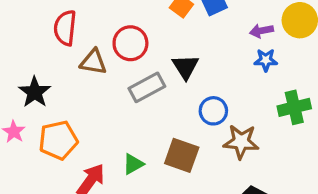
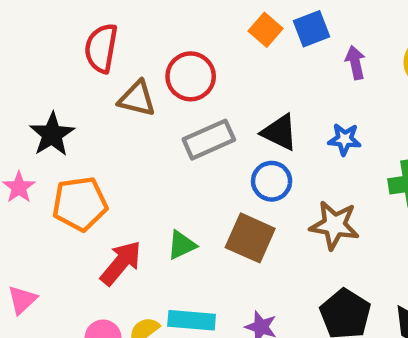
purple arrow: (261, 31) -> (355, 63), moved, turned 85
blue star: (266, 60) -> (345, 139), moved
black triangle: (185, 67) -> (280, 132), moved, turned -36
blue circle: (213, 111) -> (272, 181), moved

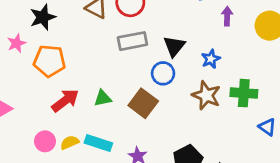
black triangle: (280, 132) -> (174, 46), turned 30
blue star: (345, 139) -> (211, 59), turned 30
brown star: (334, 225) -> (206, 95), moved

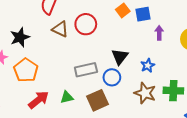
gray rectangle: (132, 41) -> (86, 70), moved
orange pentagon: (49, 61) -> (26, 70), turned 30
brown square: (143, 103) -> (97, 100), turned 30

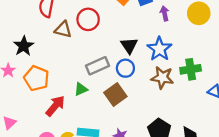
blue star: (148, 65) -> (159, 49), size x1.6
green triangle: (67, 97) -> (81, 89), moved

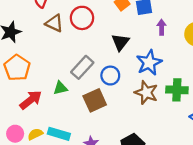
black triangle: (129, 46) -> (120, 42), moved
gray rectangle: (98, 66) -> (82, 67), turned -35

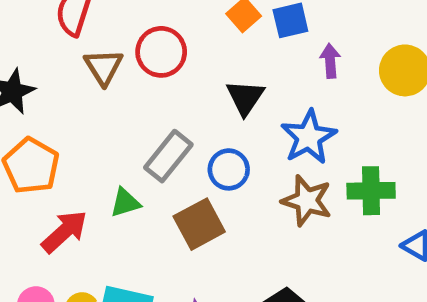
brown triangle: (54, 23) -> (104, 67), turned 36

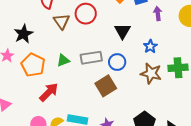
blue star: (309, 137) -> (150, 46), size x0.6
gray rectangle: (168, 156) -> (91, 58), turned 45
green triangle: (125, 203) -> (63, 60), moved

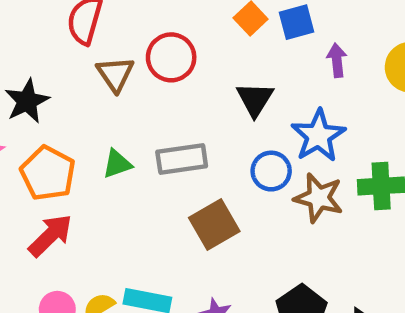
blue star: (150, 46) -> (318, 136), size x1.6
blue circle: (117, 62) -> (271, 171), moved
red arrow: (49, 92) -> (50, 235), moved

